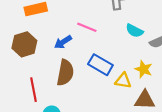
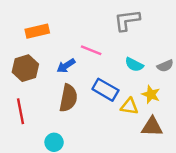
cyan semicircle: (134, 31) -> (134, 65), moved
red line: (33, 90) -> (21, 111), moved

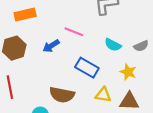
brown semicircle: (68, 98) -> (62, 95), moved, turned 90
yellow triangle: (129, 106) -> (103, 95), moved

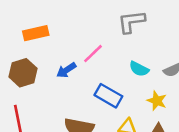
pink line: (74, 32) -> (93, 54), turned -66

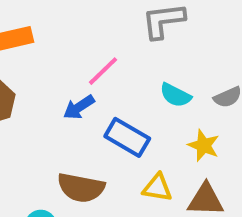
blue arrow: (66, 70) -> (79, 107), moved

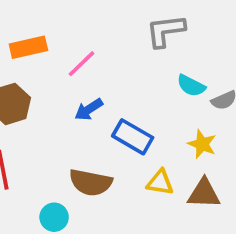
pink line: (103, 71) -> (81, 64), moved
cyan semicircle: (175, 95) -> (191, 86), moved

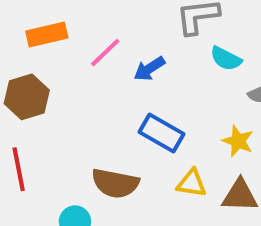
cyan semicircle: (191, 86) -> (226, 59), moved
blue arrow: (89, 109) -> (149, 69), moved

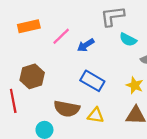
brown hexagon: (27, 97) -> (32, 76), moved
yellow triangle: (192, 183) -> (96, 115), moved

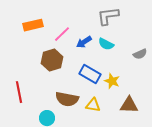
cyan semicircle: (128, 40) -> (106, 44), moved
brown hexagon: (32, 76) -> (52, 60), moved
yellow star: (135, 85) -> (112, 81), moved

